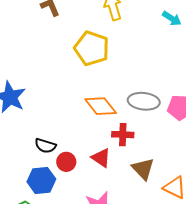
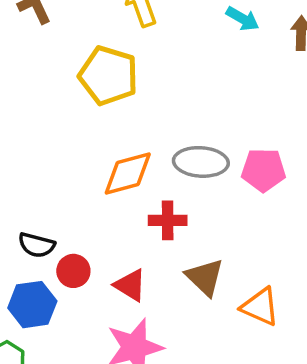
orange diamond: (101, 106) -> (128, 174), turned -64
red triangle: (101, 158) -> (130, 285), moved

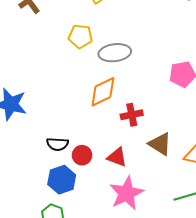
yellow pentagon: (108, 76) -> (80, 36), size x0.7
gray ellipse: (201, 162) -> (115, 53), moved

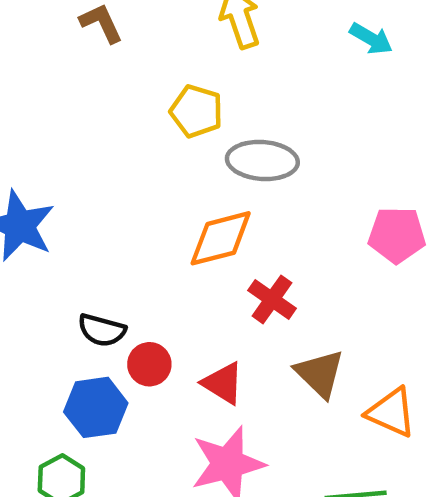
red cross: (132, 115) -> (272, 299), turned 35

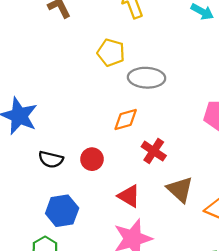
orange diamond: (221, 238) -> (126, 120), size x0.7
black semicircle: (102, 330) -> (51, 159), moved
red circle: (149, 364) -> (92, 159), moved

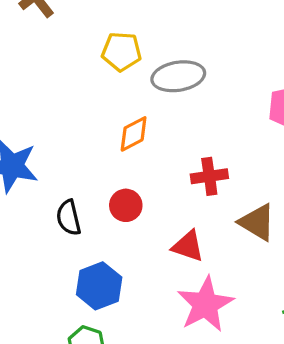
orange diamond: (126, 120) -> (134, 134), moved
red cross: (154, 151) -> (209, 176), turned -30
black semicircle: (51, 159) -> (69, 218), turned 75

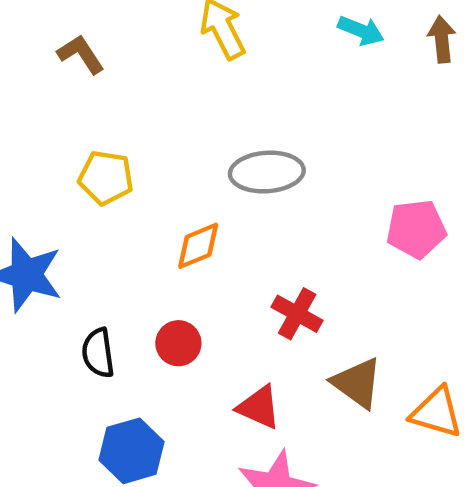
yellow pentagon: (121, 52) -> (106, 178), moved
red cross: (209, 176) -> (297, 314), turned 32

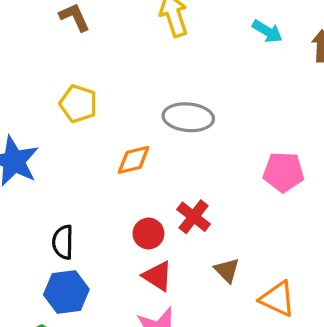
red circle: (178, 343) -> (148, 234), moved
black semicircle: (98, 353) -> (63, 242), moved
brown triangle: (357, 383) -> (227, 270), size x0.7

